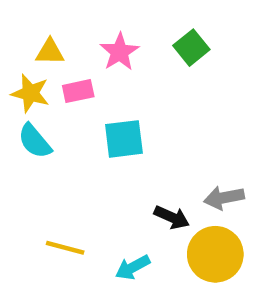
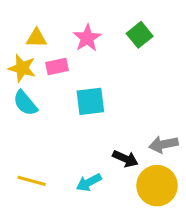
yellow line: (65, 248) -> (32, 181), moved
cyan arrow: (133, 267) -> (89, 182), moved

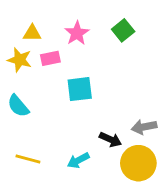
cyan semicircle: (25, 103) -> (18, 106), moved

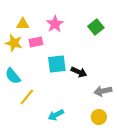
green square: (123, 30) -> (96, 27), moved
black arrow: (110, 139) -> (79, 72), moved
yellow line: (28, 159) -> (27, 97), moved, turned -66
yellow circle: (138, 163) -> (99, 117), size x0.6

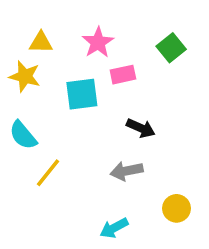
pink rectangle: (36, 42) -> (123, 75), moved
cyan square: (57, 64) -> (82, 94), moved
gray arrow: (103, 91) -> (127, 171), moved
cyan arrow: (56, 115) -> (114, 228), moved

